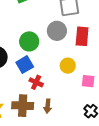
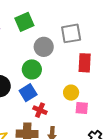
gray circle: (57, 31) -> (44, 47), moved
pink square: (88, 81) -> (82, 108), moved

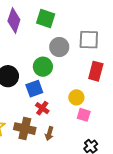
green square: (24, 22) -> (46, 18), turned 30

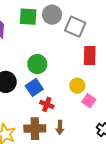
gray square: (89, 40) -> (75, 27), turned 35
gray circle: (59, 47) -> (52, 15), moved
pink square: (84, 115) -> (89, 101), turned 32

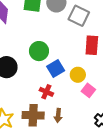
blue square: (34, 87) -> (56, 68), moved

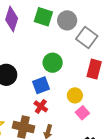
green circle: (39, 51) -> (53, 63), moved
blue square: (56, 68) -> (41, 85), moved

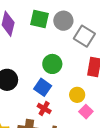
blue square: (41, 85) -> (43, 87), turned -30

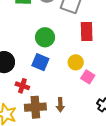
red cross: (44, 109) -> (22, 86), moved

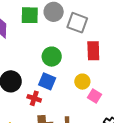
red cross: (22, 86) -> (34, 98), moved

